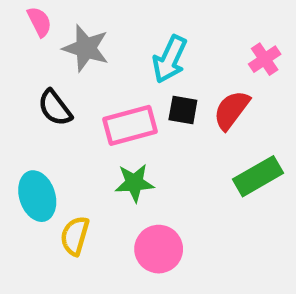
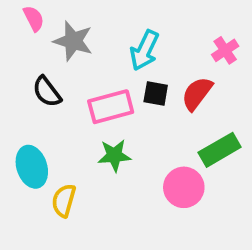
pink circle: (159, 249) -> (184, 187), moved

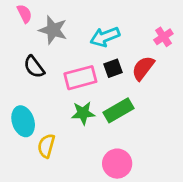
cyan arrow: (144, 50) -> (105, 37), turned 44
black square: (156, 94) -> (113, 68), turned -30
green rectangle: (220, 150) -> (119, 110), moved
pink circle: (184, 187) -> (117, 164), moved

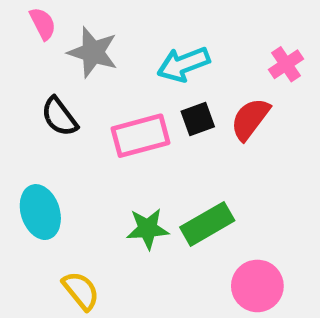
green rectangle: (119, 110) -> (207, 224), moved
green star: (83, 113) -> (148, 229), moved
yellow semicircle: (46, 146) -> (81, 291), moved, turned 125
pink circle: (117, 164) -> (257, 286), moved

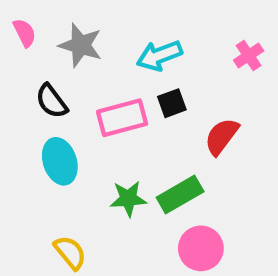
pink semicircle: (43, 24) -> (25, 33), moved
red semicircle: (250, 119) -> (222, 136), moved
cyan ellipse: (40, 212) -> (60, 161), moved
pink circle: (257, 286) -> (201, 248), moved

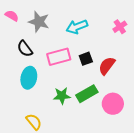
pink semicircle: (25, 33) -> (12, 16), turned -32
black square: (172, 103) -> (86, 59), moved
cyan ellipse: (60, 161) -> (29, 78), turned 30
pink circle: (201, 248) -> (113, 104), moved

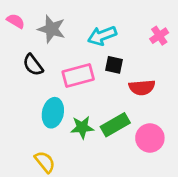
black square: (86, 59) -> (114, 65), moved, turned 32
red semicircle: (107, 66) -> (142, 87), turned -132
cyan ellipse: (29, 78) -> (53, 113), moved

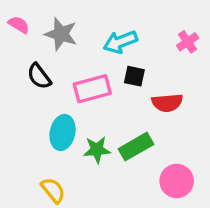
pink circle: (150, 138) -> (177, 181), moved

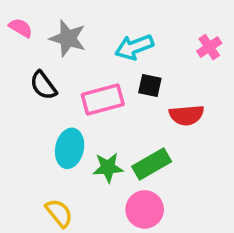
pink circle: (177, 181) -> (145, 209), moved

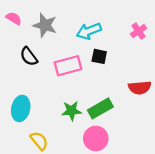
red semicircle: (187, 115) -> (140, 88), moved
cyan ellipse: (70, 148) -> (21, 108), moved

